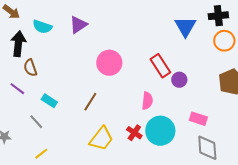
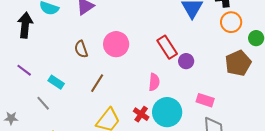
brown semicircle: (30, 68) -> (81, 49), moved

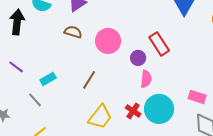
brown semicircle: (81, 49) -> (73, 32), moved, turned 126
purple circle: (186, 61) -> (138, 58), moved
cyan rectangle: (56, 82) -> (48, 79), turned -63

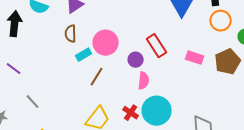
brown semicircle: (73, 32) -> (71, 34), turned -108
cyan rectangle: (48, 79) -> (84, 55), moved
brown line: (89, 80) -> (97, 77), moved
pink rectangle: (197, 97) -> (195, 58), moved

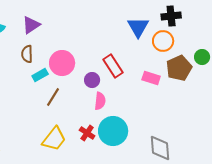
orange circle: (221, 21) -> (163, 41), moved
brown pentagon: (228, 62) -> (179, 68), moved

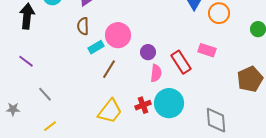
red rectangle: (113, 66) -> (181, 62), moved
brown pentagon: (179, 68) -> (250, 79), moved
red cross: (87, 133) -> (143, 105), turned 35

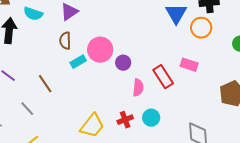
purple circle: (148, 52) -> (123, 63), moved
brown line: (109, 69) -> (45, 84), moved, turned -66
cyan circle: (169, 103) -> (151, 118), size x0.6

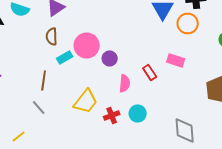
red rectangle: (163, 77) -> (150, 72), size x0.7
brown line: (45, 84) -> (44, 80), moved, turned 42
gray line: (27, 109) -> (39, 107), moved
yellow trapezoid: (92, 126) -> (86, 101), moved

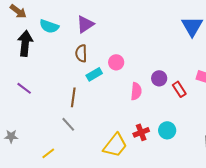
pink circle: (87, 45) -> (116, 62), size x0.6
purple circle: (110, 58) -> (159, 78), moved
pink semicircle: (125, 83) -> (136, 91), moved
yellow trapezoid: (86, 101) -> (115, 145), moved

